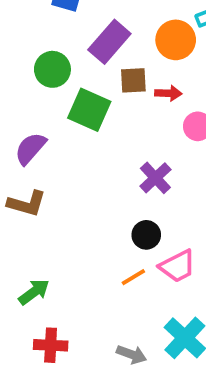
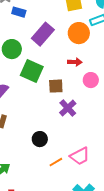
brown square: (133, 80) -> (56, 86), moved
black circle: (146, 235) -> (40, 139), moved

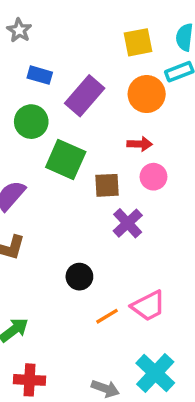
blue rectangle: (19, 12) -> (40, 75), moved
pink circle: (91, 80) -> (153, 177), moved

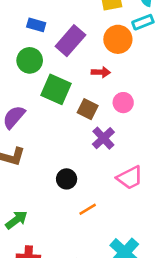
red arrow: (140, 144) -> (101, 72), moved
brown square: (107, 185) -> (88, 109), turned 30
pink trapezoid: (148, 306) -> (130, 178), moved

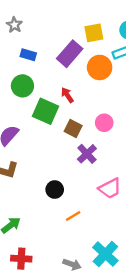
purple rectangle: (70, 41) -> (70, 54), moved
red arrow: (101, 72) -> (67, 95), moved, turned -126

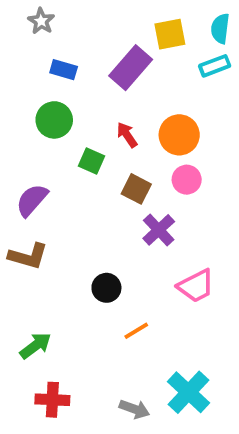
orange circle: (100, 67) -> (179, 135), moved
green square: (45, 111) -> (92, 161), size x0.6

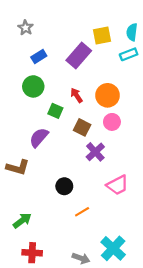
blue rectangle: (64, 70) -> (39, 57), turned -48
purple semicircle: (32, 200) -> (39, 137), moved

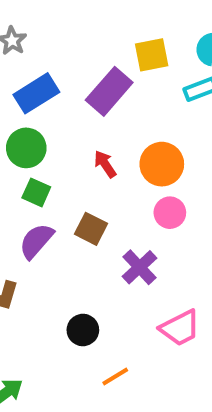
blue rectangle: (39, 57) -> (36, 93), size x1.5
green square: (55, 111) -> (36, 192), moved
brown square: (82, 127) -> (91, 229), moved

